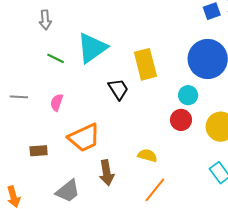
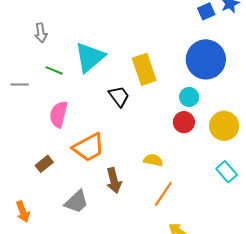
gray line: (19, 97) -> (20, 85), moved
pink semicircle: (57, 102) -> (59, 114), size x1.5
brown rectangle: (39, 151) -> (44, 164), turned -30

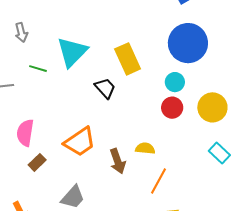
pink semicircle: (59, 114) -> (25, 133), moved
brown arrow: (114, 181) -> (118, 161), moved

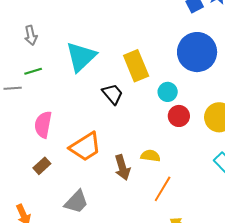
green line: (38, 69) -> (33, 71), moved, turned -36
cyan circle: (175, 82) -> (168, 92), moved
pink semicircle: (25, 133) -> (43, 125), moved

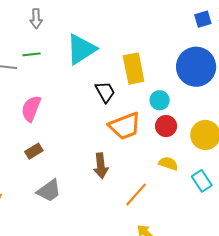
orange trapezoid: (85, 147) -> (125, 126), moved
yellow semicircle: (150, 156) -> (168, 163), moved
brown rectangle: (42, 166) -> (34, 151), moved

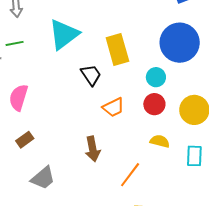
cyan circle: (160, 100) -> (156, 77), moved
orange trapezoid: (125, 126) -> (113, 107), size x0.7
cyan rectangle: (202, 181) -> (194, 156), turned 40

